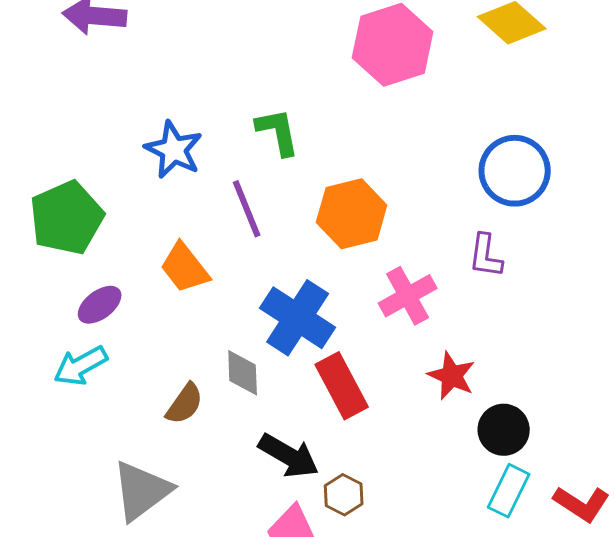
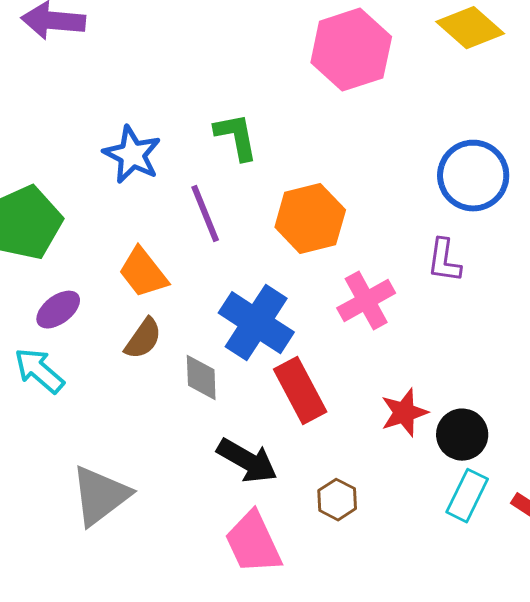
cyan arrow: (81, 366) -> (39, 371), turned 70
red star: (452, 376) -> (404, 413), moved, turned 30
brown semicircle: (185, 404) -> (143, 339), moved
brown hexagon: (344, 495) -> (337, 500), moved

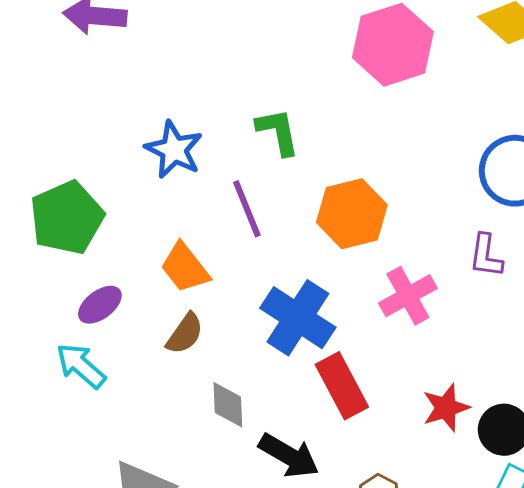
gray diamond: (201, 378) -> (228, 405), moved

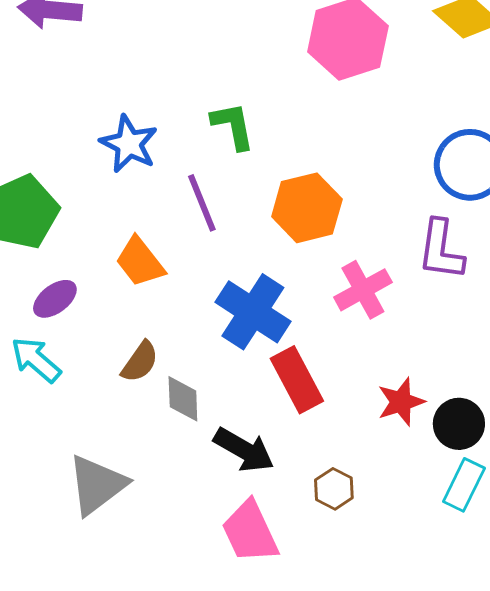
purple L-shape: (486, 256) -> (441, 250), size x1.4
brown semicircle: (185, 334) -> (140, 362), moved

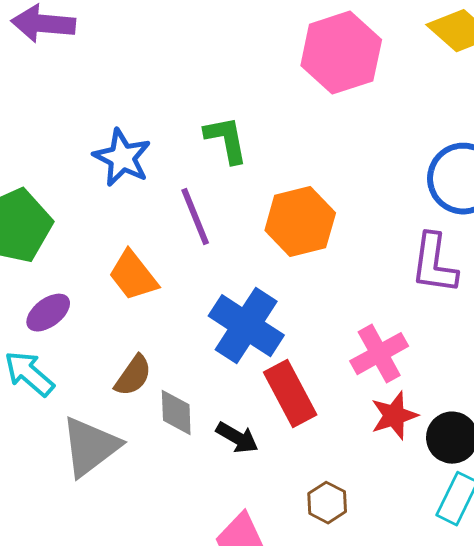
pink cross: (363, 290) -> (379, 354), moved
black arrow: (244, 450) -> (237, 438), moved, size x0.7
gray triangle: (97, 485) -> (90, 447), moved

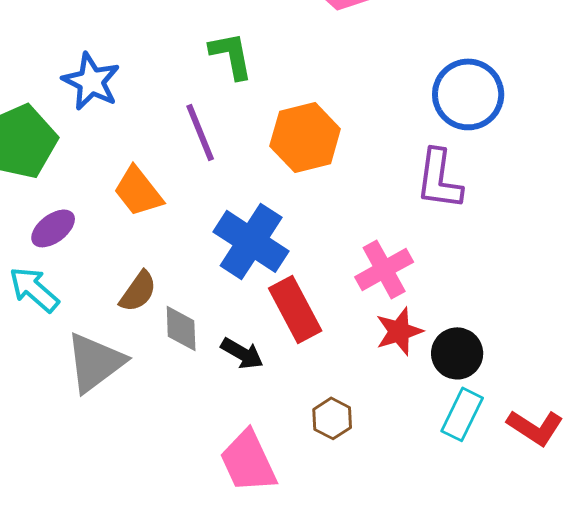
blue star: (122, 158) -> (91, 81), moved

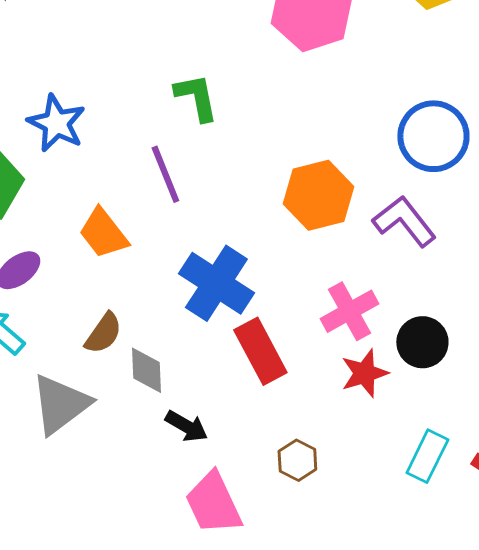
orange hexagon: (305, 137) -> (318, 195), moved
purple L-shape: (439, 179) -> (404, 221), turned 134
black arrow: (242, 353) -> (186, 426), moved
black circle: (457, 353) -> (422, 342), moved

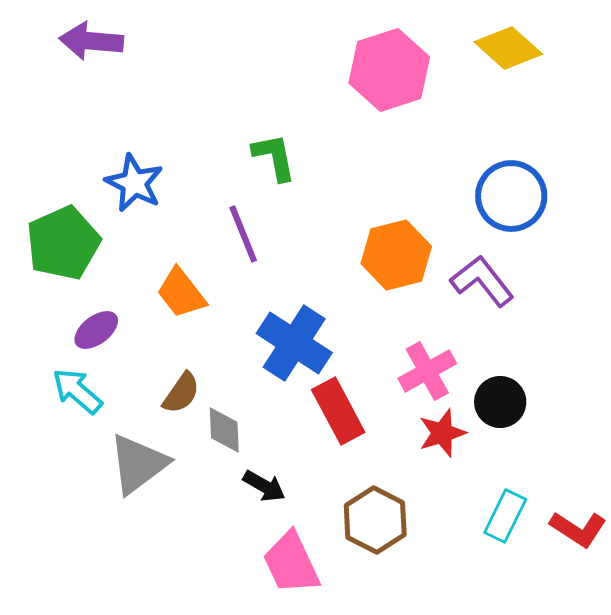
brown hexagon: (297, 460) -> (375, 520), size x1.6

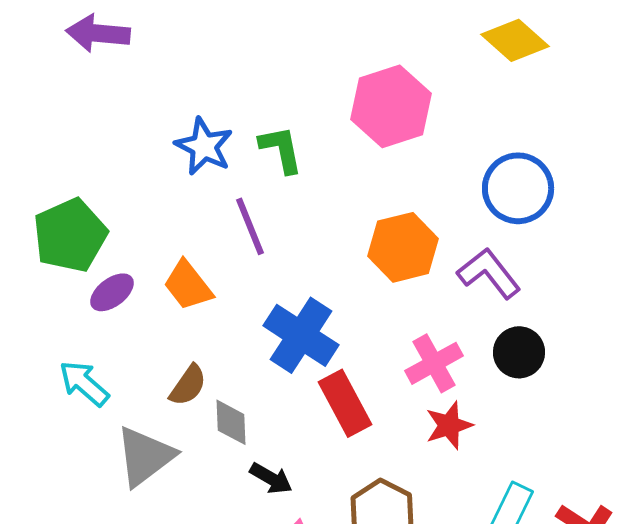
pink hexagon: (389, 70) -> (391, 106), moved
blue star: (134, 183) -> (204, 146), moved
purple ellipse: (96, 330) -> (112, 292), moved
black circle: (500, 402) -> (519, 352), moved

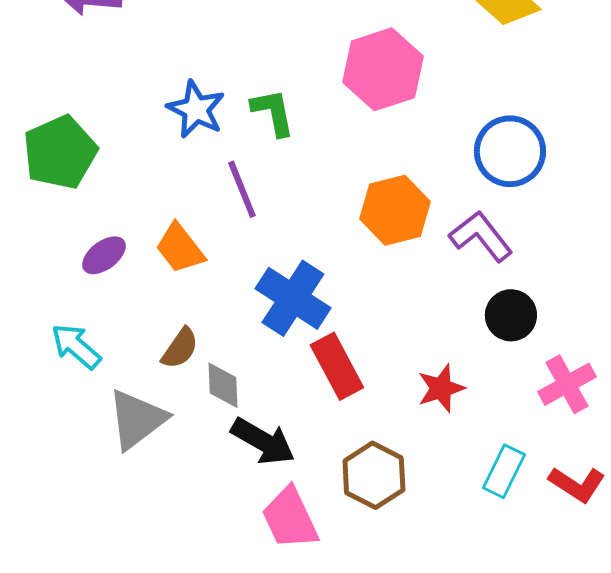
green pentagon: (70, 235) -> (60, 152), moved
pink cross: (434, 363) -> (567, 384), moved
black arrow: (271, 478) -> (263, 441), size x1.5

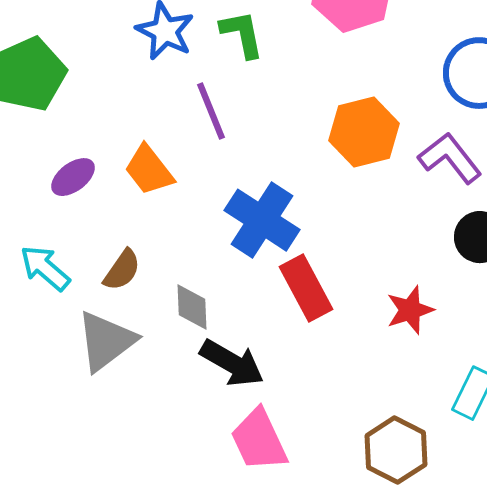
brown semicircle: (180, 348) -> (122, 270), moved
brown hexagon: (374, 475) -> (396, 450), moved

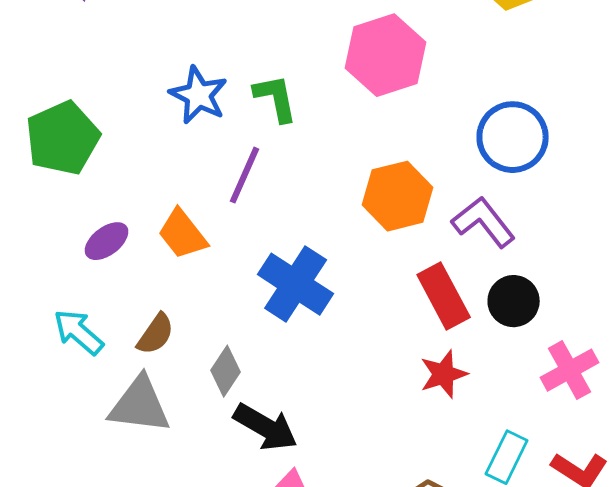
purple line: (211, 111) -> (245, 175), turned 46
red rectangle: (306, 288) -> (444, 296), moved
gray diamond: (192, 307) -> (226, 371), turned 36
gray triangle: (106, 341) -> (140, 405), turned 44

